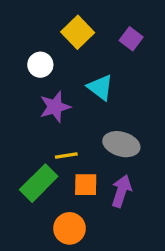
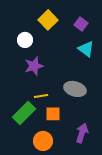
cyan triangle: (100, 87) -> (86, 49), moved
purple arrow: (121, 191) -> (82, 133), moved

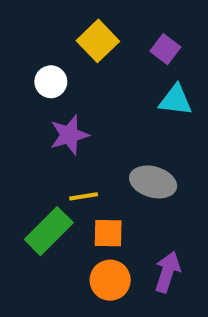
cyan triangle: (86, 49) -> (176, 100), turned -30
orange circle: (43, 141) -> (110, 280), moved

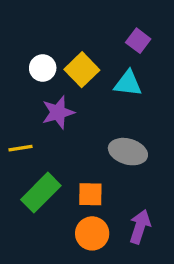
yellow square: (98, 41) -> (82, 70), moved
cyan triangle: (176, 100) -> (128, 83), moved
yellow line: (84, 196) -> (20, 148), moved

